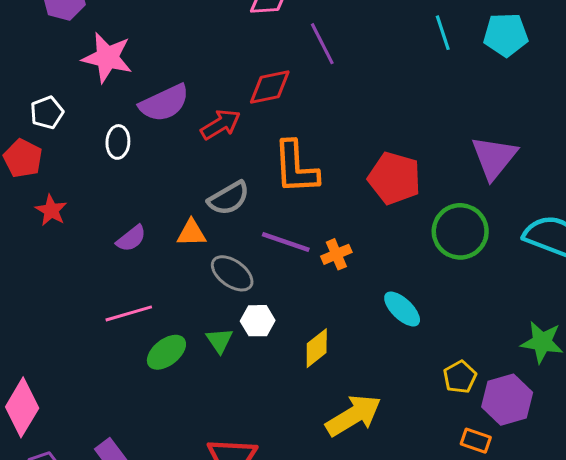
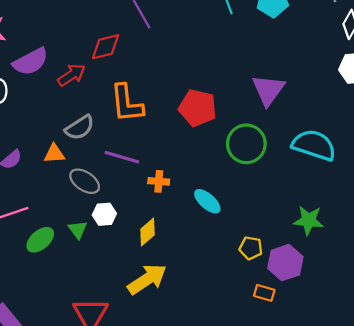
orange cross: (336, 254) -> (159, 181), moved, turned 30
yellow pentagon: (460, 377) -> (251, 248), turned -30
yellow arrow: (354, 415) -> (147, 279), moved

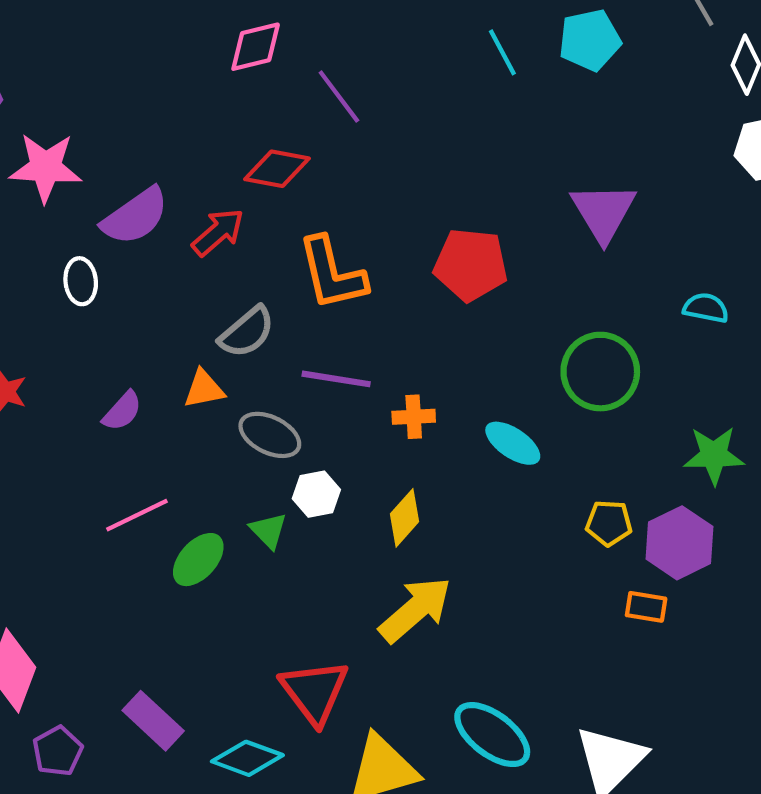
red diamond: (106, 47) -> (277, 169), turned 32
green circle: (246, 144) -> (600, 372), moved
cyan semicircle: (314, 145) -> (706, 308), size x0.5

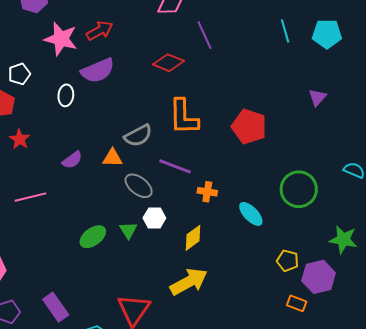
purple triangle: (603, 212) -> (317, 97), moved, size x0.6
red arrow: (218, 232) -> (100, 31), moved
pink line: (137, 515) -> (30, 197), moved

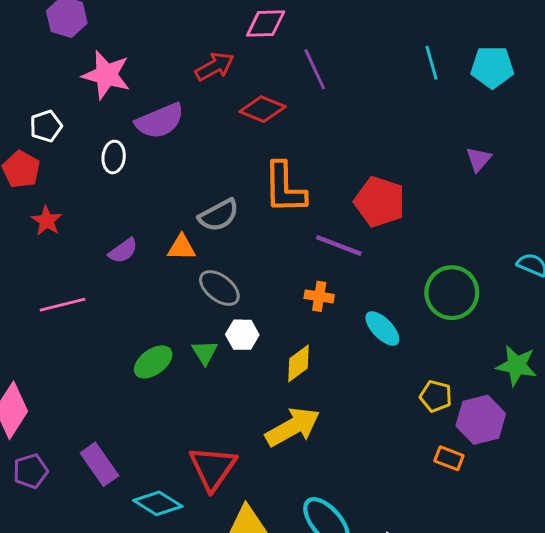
red arrow: (100, 31) -> (215, 67), moved
purple line: (175, 166) -> (339, 245), moved

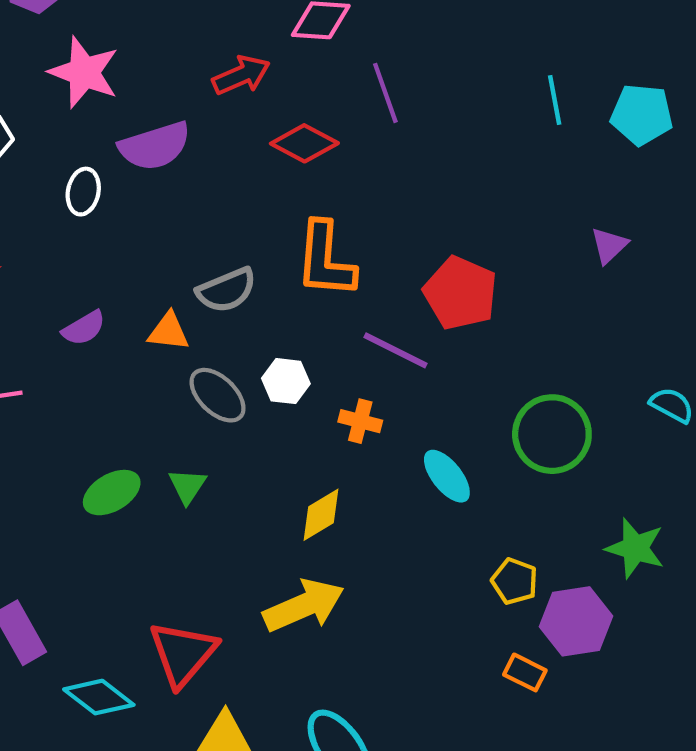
white hexagon: (242, 335) -> (286, 381), moved

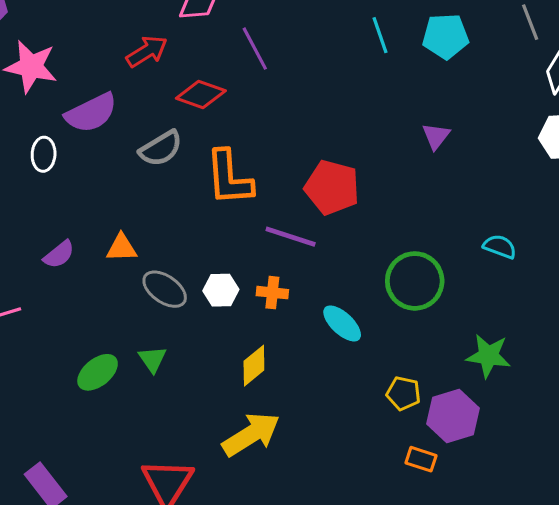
gray semicircle: (227, 290) -> (161, 148), moved
white hexagon: (286, 381) -> (221, 290), moved

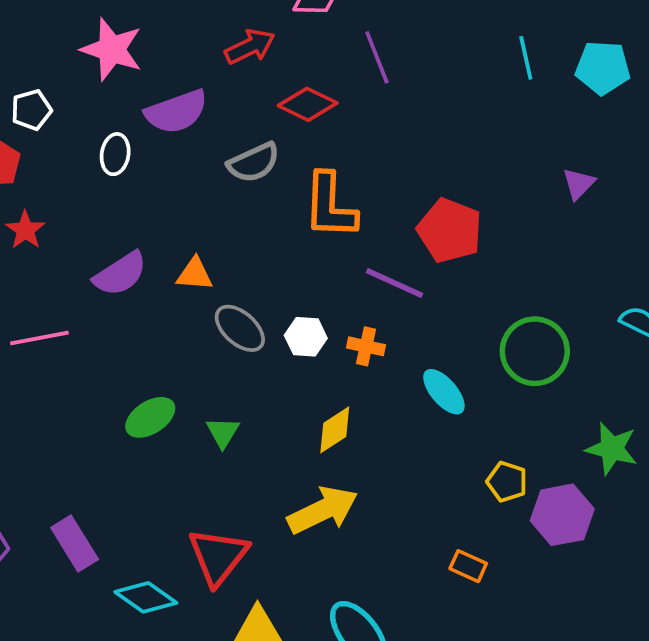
purple semicircle: (59, 254) -> (120, 274), size x1.4
green triangle: (152, 359) -> (223, 432), moved
orange rectangle: (421, 459) -> (468, 566), moved

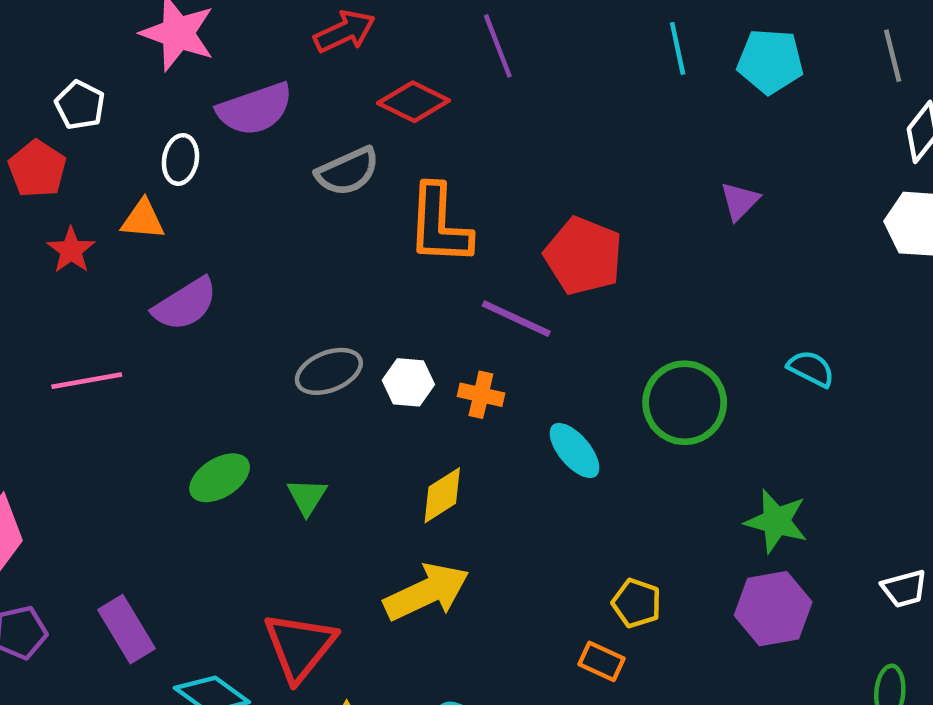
white pentagon: (31, 110) -> (80, 105), turned -30
orange triangle: (195, 274) -> (143, 220), moved
gray ellipse: (240, 328) -> (329, 371), turned -64
yellow pentagon: (507, 482) -> (637, 603), moved
purple hexagon: (562, 515) -> (773, 609), moved

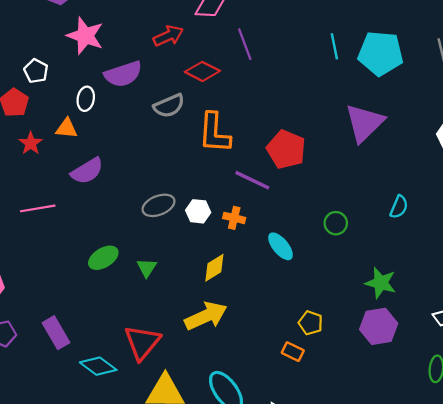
cyan pentagon: (770, 61) -> (381, 53), size x1.4
purple triangle: (740, 201) -> (364, 123), size x2.0
cyan semicircle: (811, 369) -> (399, 207), turned 85
green circle: (685, 403) -> (336, 223), size x0.6

